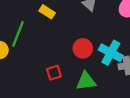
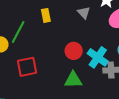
yellow rectangle: (47, 12) -> (46, 15), turned 40
red square: (54, 73) -> (27, 67), moved, size x1.5

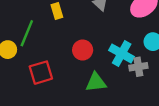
red circle: (74, 51) -> (83, 50), moved

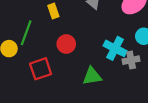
red circle: (83, 50) -> (66, 44), moved

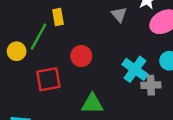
yellow rectangle: (53, 11) -> (58, 17), moved
green triangle: (92, 76) -> (92, 104), moved

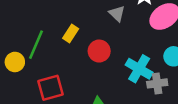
yellow rectangle: (58, 17) -> (71, 33), moved, turned 49
red circle: (81, 56) -> (99, 51), moved

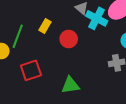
cyan cross: (139, 69) -> (97, 18), moved

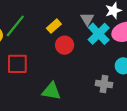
yellow rectangle: (45, 26) -> (54, 26), moved

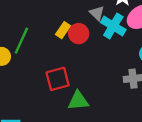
red circle: (65, 45) -> (79, 34), moved
red square: (17, 64) -> (58, 79), moved

